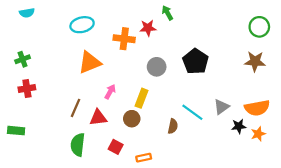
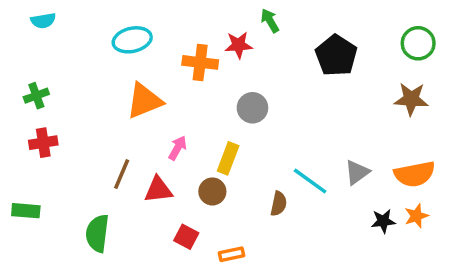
black pentagon: (196, 61) -> (336, 55), moved
black star: (239, 126) -> (383, 221), moved
green semicircle: (78, 145) -> (97, 233), moved

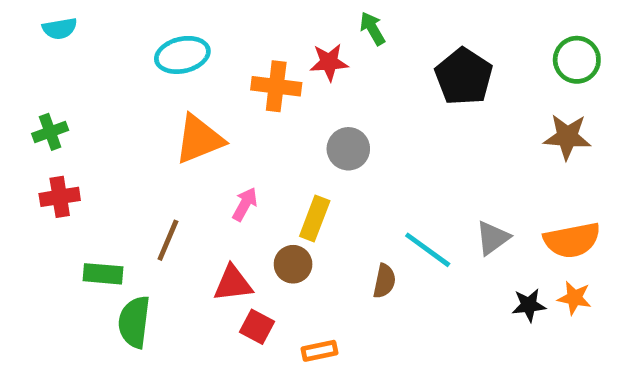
red triangle: (158, 190) -> (233, 283), moved
green rectangle: (26, 211) -> (103, 274), moved
orange star: (416, 216) -> (574, 298), turned 30

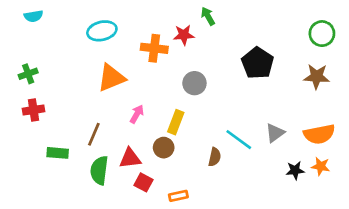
black pentagon: (464, 77) -> (258, 63), moved
green semicircle: (134, 322) -> (99, 170), moved

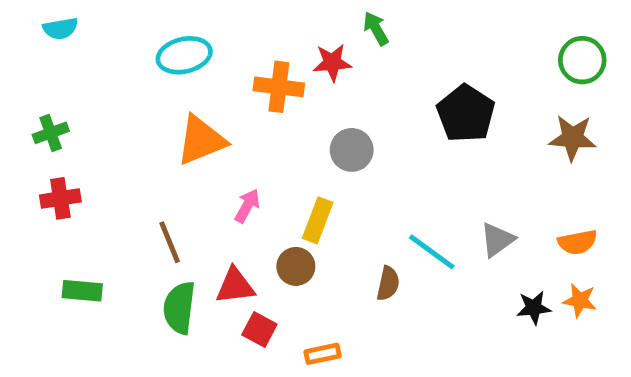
brown line: (94, 134) -> (170, 242), turned -45
orange semicircle: (319, 134) -> (577, 242), size x0.7
green rectangle: (58, 153) -> (82, 291), moved

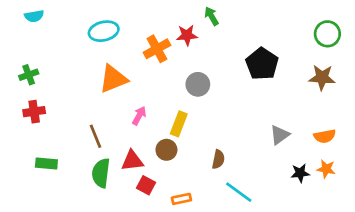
orange cross: (279, 87) -> (157, 49), turned -36
cyan line: (432, 252) -> (239, 192), moved

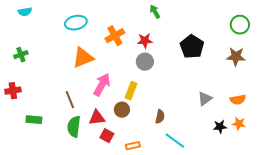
red star: (187, 35) -> (145, 41), moved
red cross: (34, 112) -> (13, 91), moved
pink arrow: (139, 116) -> (102, 85), size x1.6

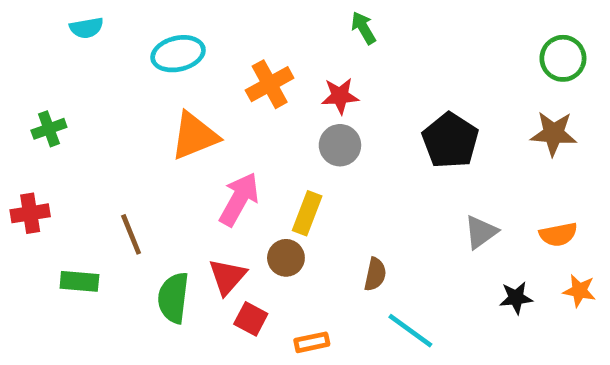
cyan semicircle: (25, 12) -> (86, 28), moved
black pentagon: (192, 47) -> (450, 141), moved
brown line: (70, 100) -> (131, 234), moved
red triangle: (97, 118) -> (227, 277), turned -42
orange star: (239, 124) -> (579, 291), moved

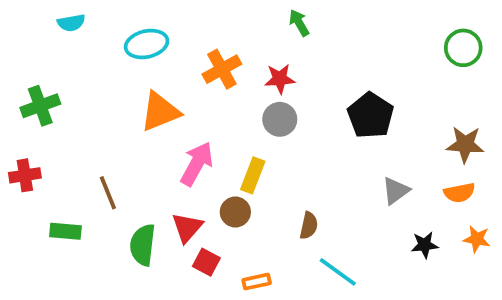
green cross: (49, 129) -> (40, 106), size x1.4
brown star: (554, 133) -> (465, 144), moved

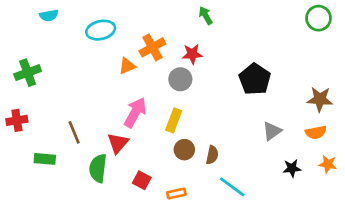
green circle: (463, 48) -> (319, 18), moved
orange triangle: (160, 112) -> (127, 66), moved, size x0.6
gray circle: (280, 119) -> (180, 79), moved
brown circle: (235, 212) -> (184, 150), moved
red triangle: (187, 227) -> (118, 143), moved

